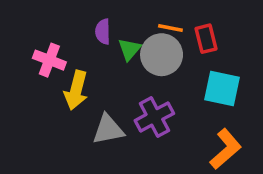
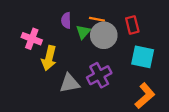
orange line: (170, 28) -> (97, 19), moved

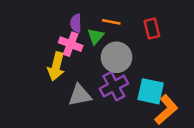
gray circle: (104, 35) -> (116, 57), moved
pink cross: (32, 39) -> (71, 44), moved
cyan square: (143, 57) -> (151, 91), moved

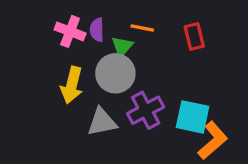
pink cross: (71, 44) -> (70, 31), moved
gray circle: (116, 57) -> (115, 73), moved

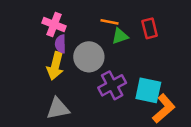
purple semicircle: (97, 30) -> (60, 44), moved
green triangle: (122, 47) -> (120, 36), moved, turned 30
gray triangle: (102, 122) -> (58, 109), moved

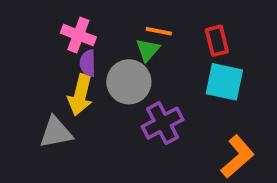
green triangle: (120, 36) -> (148, 50), moved, turned -30
cyan square: (148, 90) -> (224, 82), moved
gray triangle: (58, 109) -> (56, 132), moved

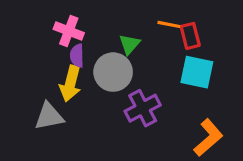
orange line: (159, 31) -> (169, 24), moved

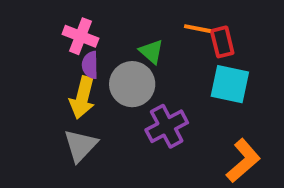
green triangle: (129, 44) -> (151, 52), turned -30
gray triangle: (49, 116) -> (80, 145), moved, turned -36

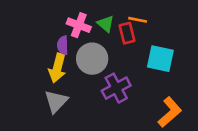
pink cross: (80, 36) -> (79, 25), moved
red rectangle: (222, 42) -> (127, 33), moved
green triangle: (151, 52) -> (106, 24), moved

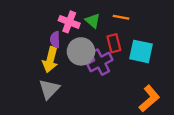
red rectangle: (127, 33) -> (114, 43), moved
purple cross: (116, 88) -> (100, 62), moved

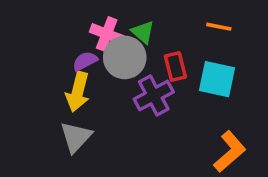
orange line: (121, 17) -> (219, 27), moved
purple semicircle: (55, 40) -> (85, 61), turned 63
gray circle: (81, 51) -> (125, 57), moved

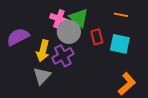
green triangle: (143, 32) -> (79, 18), size x1.5
purple semicircle: (85, 61) -> (18, 37), moved, size x1.6
purple cross: (154, 95) -> (63, 56), moved

